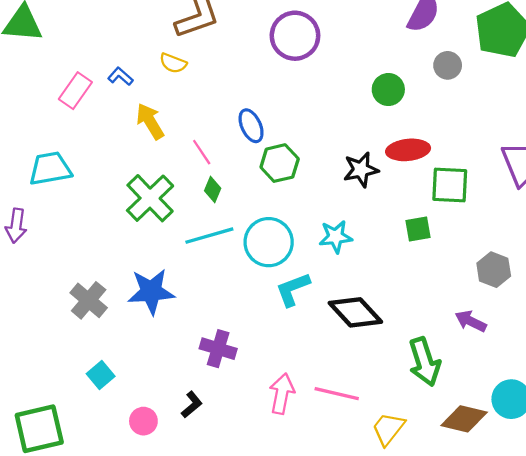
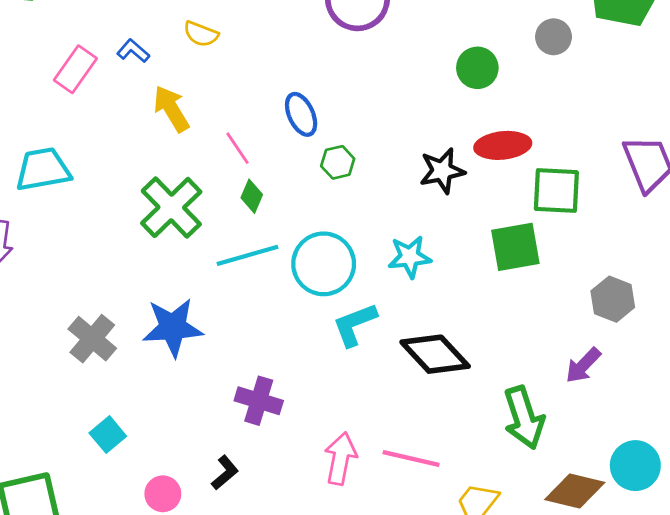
green hexagon: (280, 163) -> (338, 162), size x0.7
green square: (418, 229) -> (515, 247), size x1.5
purple arrow: (471, 321) -> (583, 365), turned -72

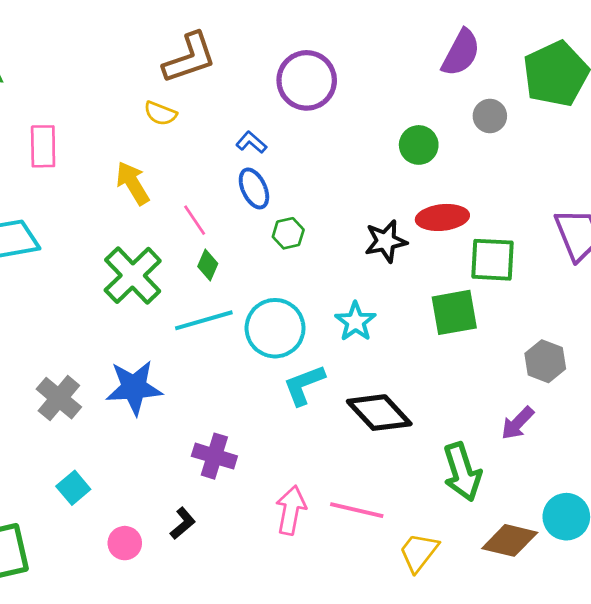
blue L-shape: (133, 51) -> (251, 142), moved
pink rectangle: (75, 69) -> (43, 146), turned -36
cyan star: (410, 257) -> (355, 322), turned -30

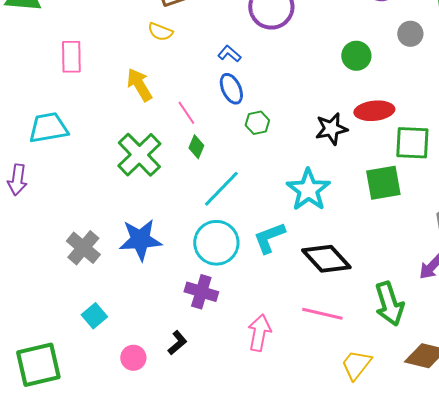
cyan line: (204, 320) -> (221, 189), moved, turned -30
cyan star: (355, 322) -> (308, 190), size x1.4
cyan circle: (275, 328) -> (216, 243), moved
pink line: (357, 510) -> (322, 314), moved

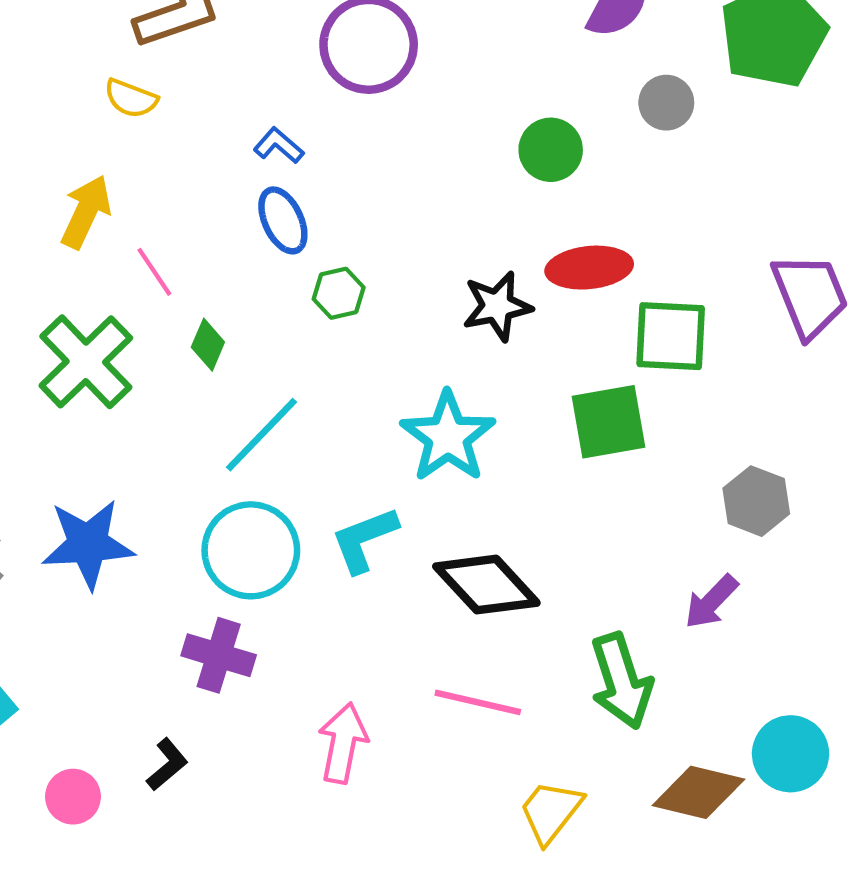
yellow arrow: (139, 85) -> (86, 212), turned 56
pink line: (186, 113) -> (154, 272), moved

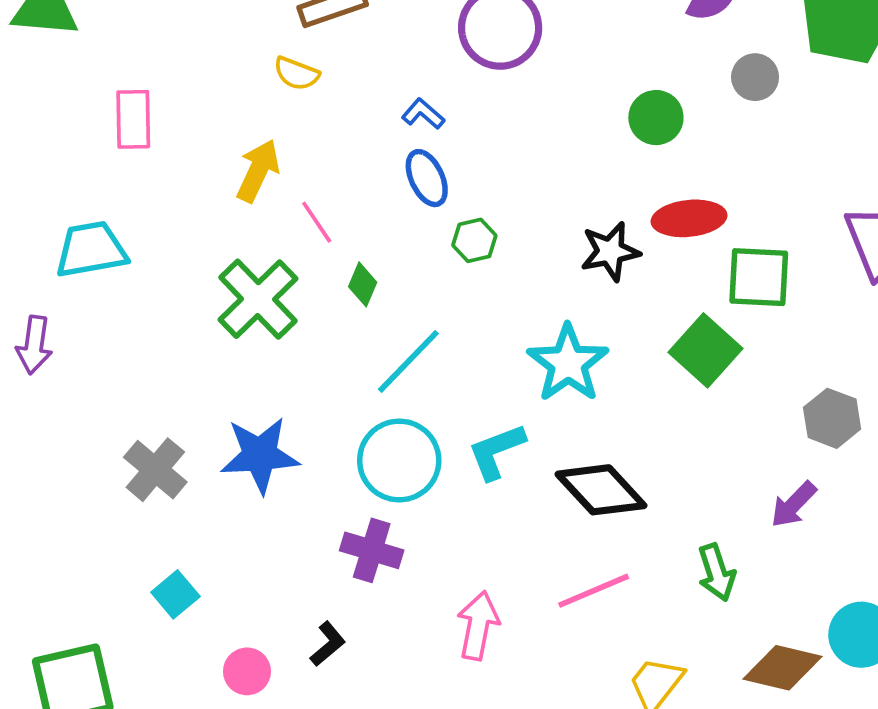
green square: (608, 422) -> (706, 350), turned -38
green arrow: (621, 681) -> (717, 572), size x0.7
pink line: (478, 702) -> (594, 591), turned -36

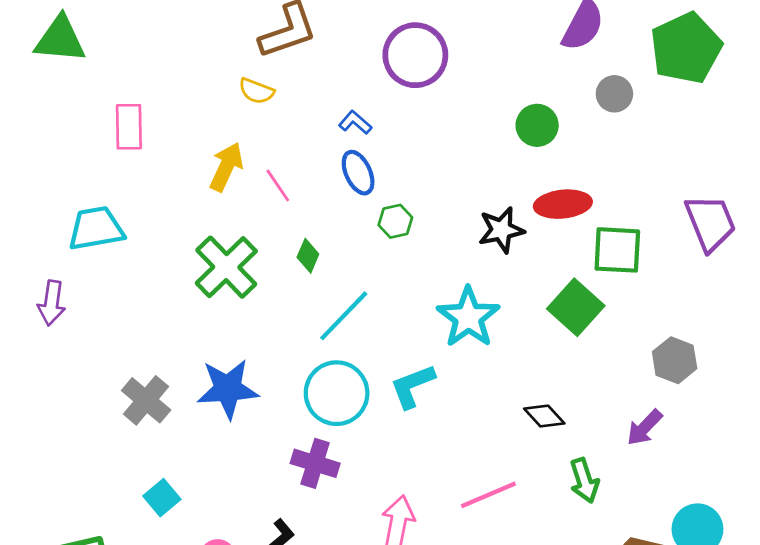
pink line: (317, 222) -> (278, 185), moved
black diamond: (601, 490) -> (544, 416), moved, size x0.6

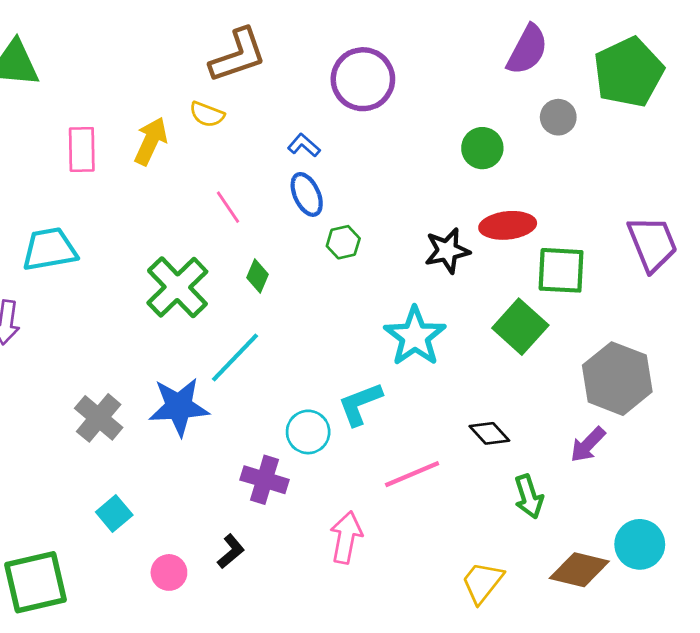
yellow arrow: (226, 167) -> (151, 141), moved
cyan line: (344, 316) -> (235, 357), moved
gray hexagon: (675, 360) -> (617, 379), size x1.6
cyan circle: (337, 393) -> (308, 432), moved, size x0.7
pink line: (488, 495) -> (412, 474), moved

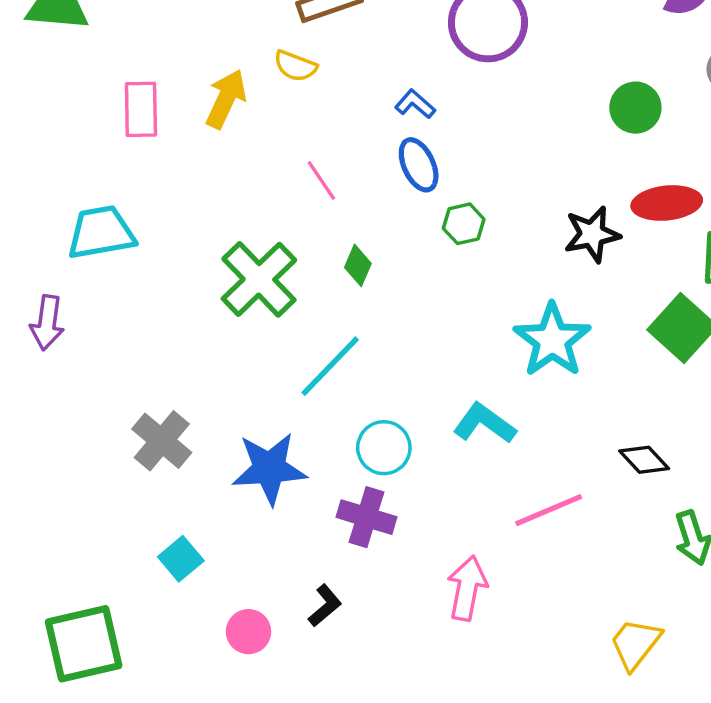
cyan L-shape: (360, 404) -> (484, 423), turned 57
blue star: (179, 407) -> (269, 468), moved
cyan circle: (308, 432) -> (384, 448), moved

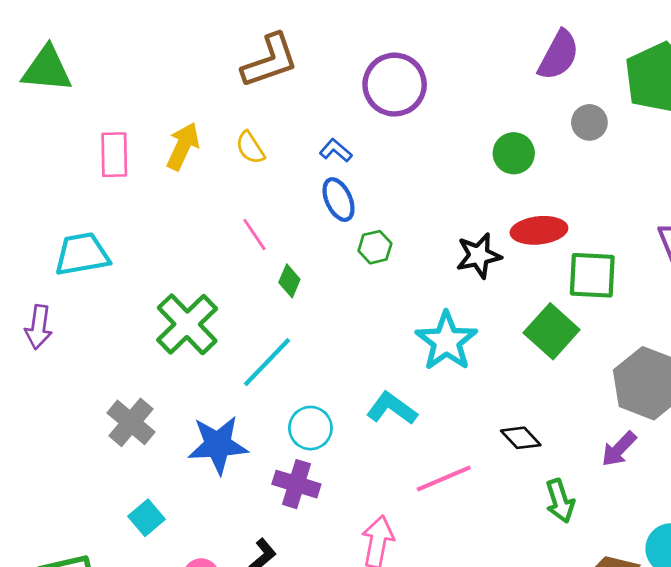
yellow semicircle: (295, 66) -> (250, 148), moved, turned 36
pink line: (321, 180) -> (254, 235), moved
green cross: (259, 279) -> (187, 324), moved

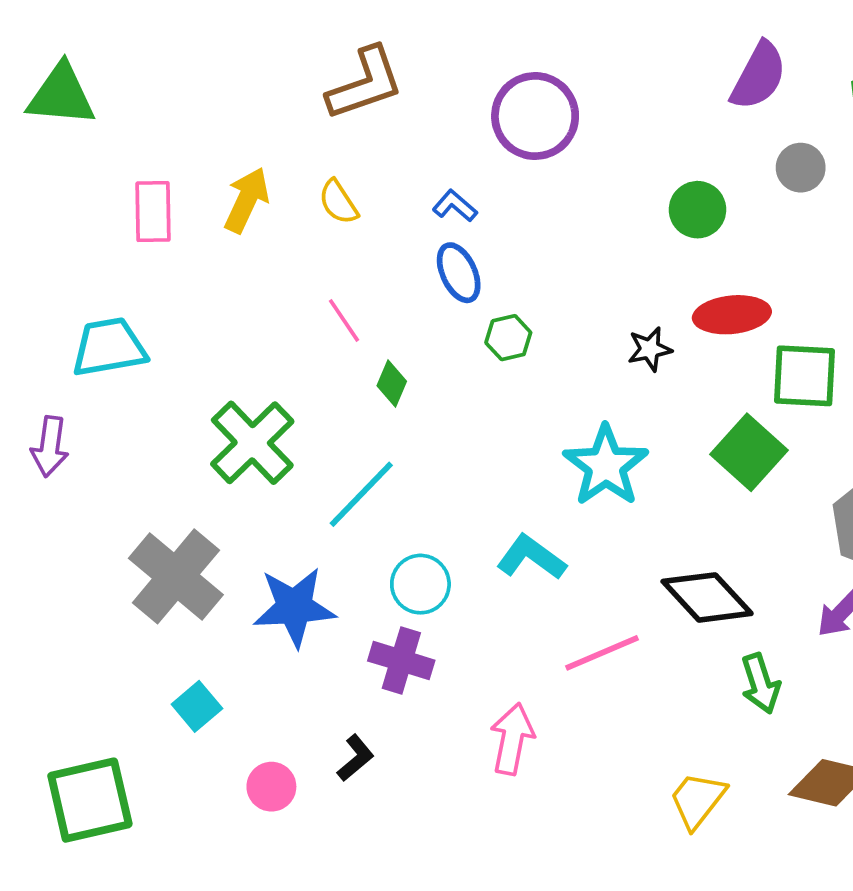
black star: (479, 256) -> (650, 349), size x0.7
gray cross: (131, 422) -> (176, 576), size x1.4
black diamond: (521, 438) -> (707, 597), size x1.6

